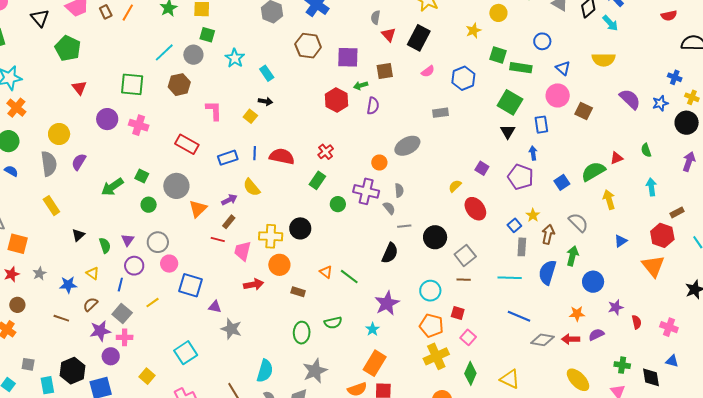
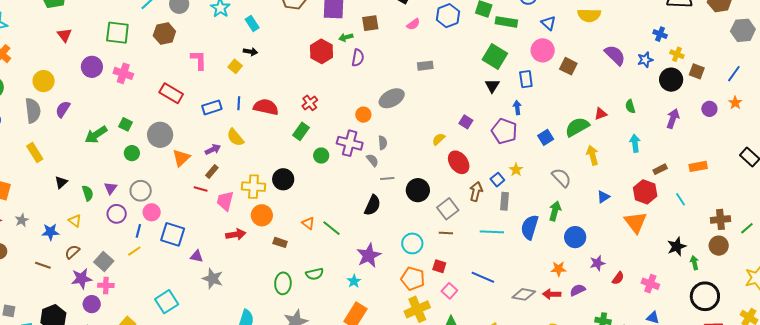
blue hexagon: (463, 78) -> (448, 16), moved
brown arrow: (548, 234) -> (476, 192), moved
blue line: (120, 285) -> (138, 231), moved
blue line: (519, 316) -> (483, 277), moved
red semicircle: (637, 322) -> (618, 278), turned 48

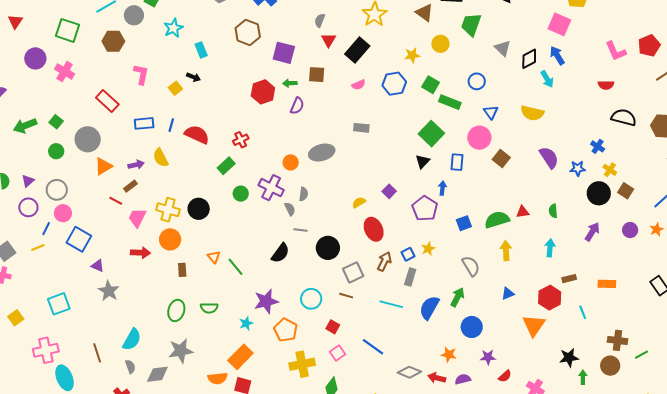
brown rectangle: (280, 242) -> (182, 270), turned 56
orange pentagon: (413, 278) -> (286, 330), moved

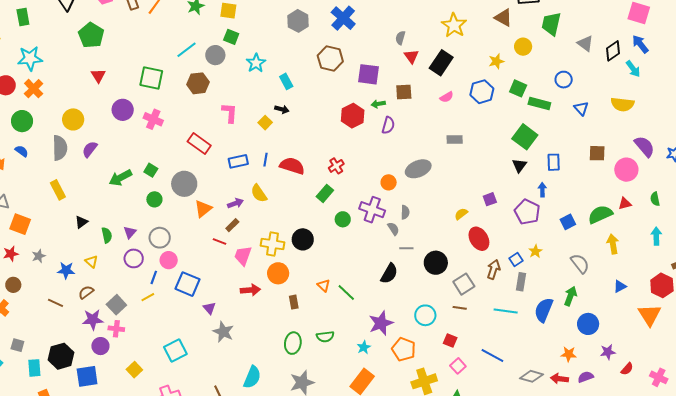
pink circle: (479, 138) -> (626, 170), moved
brown square: (501, 159) -> (597, 153), turned -30
purple square: (389, 191) -> (490, 199), turned 32
purple triangle: (98, 266) -> (209, 308), turned 32

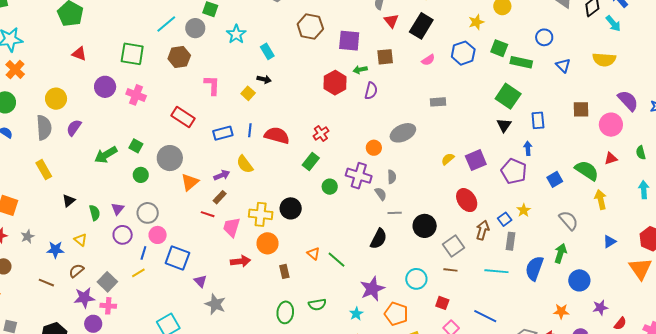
red triangle: (98, 76) -> (79, 54), turned -35
purple square: (490, 199) -> (476, 160), size x1.5
yellow semicircle: (461, 214) -> (448, 159), moved
green semicircle: (600, 214) -> (587, 170), turned 60

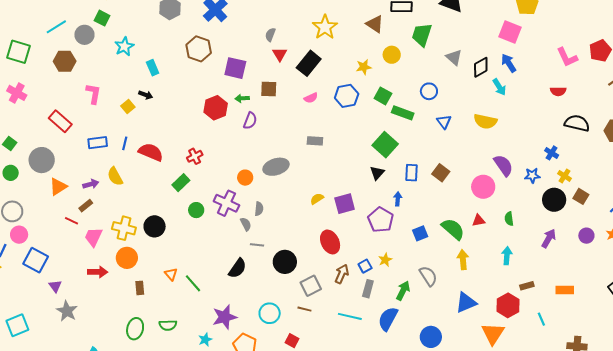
brown square: (581, 109) -> (441, 173), moved, turned 30
blue triangle: (610, 242) -> (466, 302), size x1.6
green arrow: (560, 253) -> (403, 291), moved

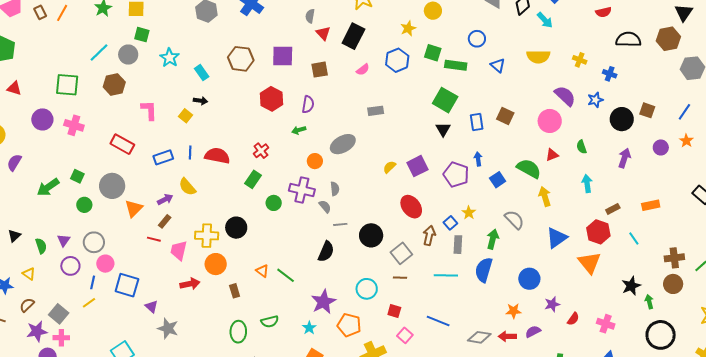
brown hexagon: (199, 49) -> (241, 59), moved
green arrow: (242, 98) -> (299, 130), moved
yellow cross: (565, 176) -> (580, 60), moved
blue arrow: (398, 199) -> (478, 159), moved

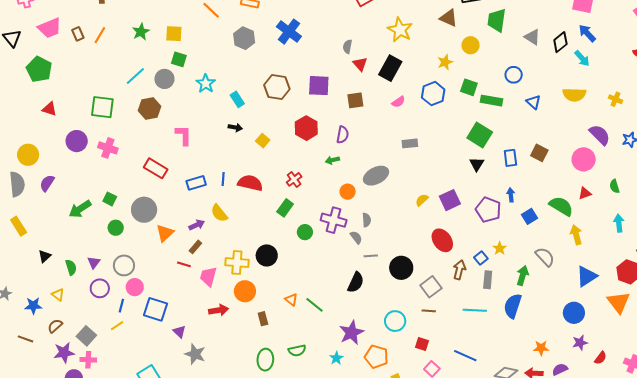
yellow square: (186, 116) -> (263, 141), moved
blue circle: (529, 279) -> (574, 313), moved

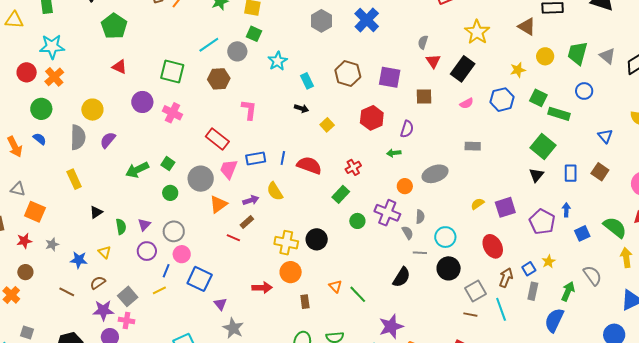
green trapezoid: (497, 20) -> (578, 53), moved
blue triangle: (534, 102) -> (605, 136), moved
pink trapezoid: (208, 277) -> (229, 169), moved
cyan line: (475, 310) -> (501, 309), moved, turned 60
cyan circle: (395, 321) -> (445, 237), moved

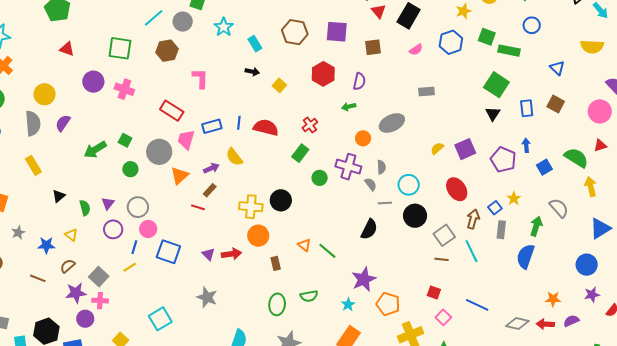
purple triangle: (220, 304) -> (208, 254), moved

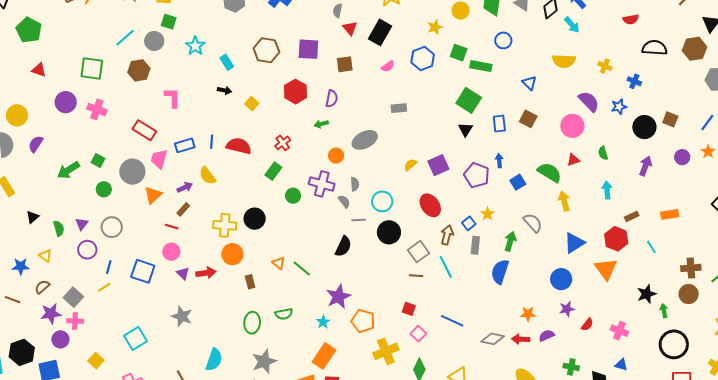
pink circle: (148, 229) -> (171, 252), moved

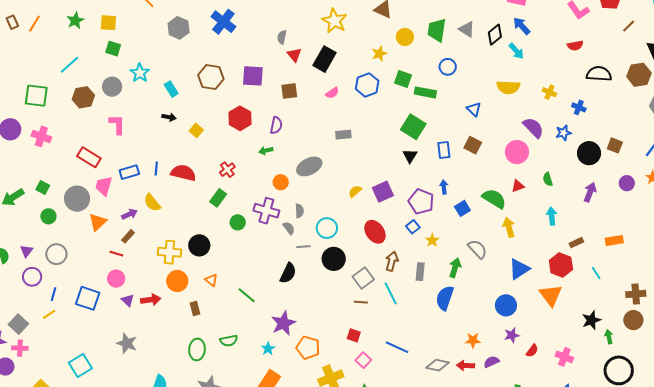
gray circle: (154, 41) -> (112, 87), moved
blue square: (469, 223) -> (413, 227), moved
orange triangle: (279, 263) -> (211, 280), moved

